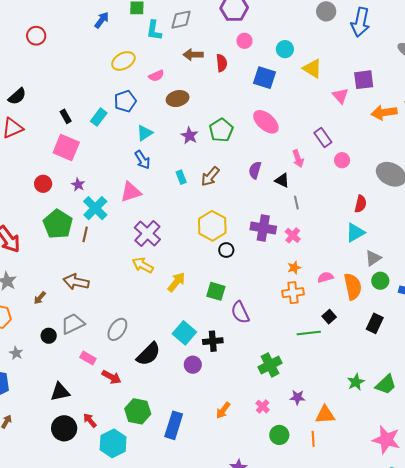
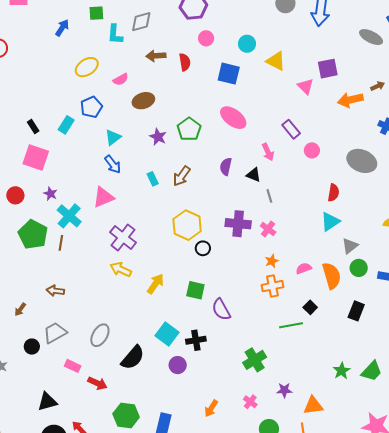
brown arrow: (76, 282) -> (55, 291), size x0.7

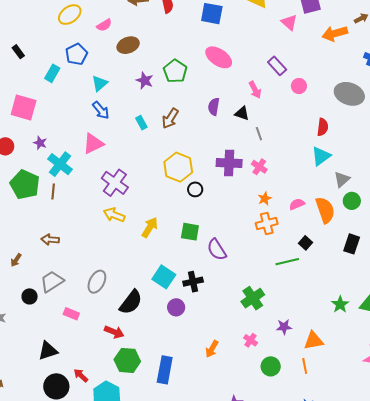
black rectangle: (33, 127) -> (18, 52), moved
red arrow: (97, 383) -> (114, 332), moved

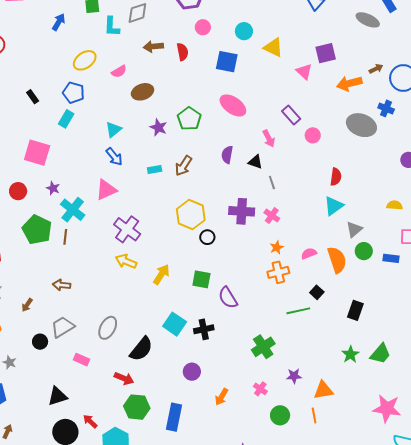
blue pentagon: (76, 54) -> (74, 93), moved, turned -30
gray ellipse: (349, 94) -> (361, 125), moved
cyan rectangle: (141, 123) -> (155, 170), turned -72
black rectangle: (352, 244) -> (355, 310), moved
purple circle: (176, 307) -> (192, 372), moved

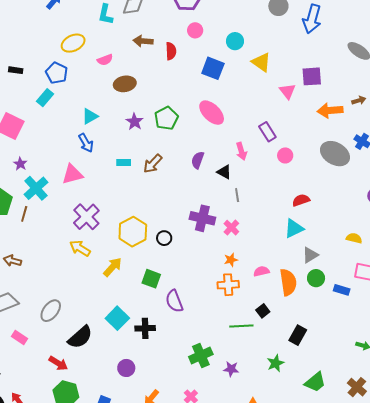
black rectangle: (33, 97) -> (16, 70), turned -56
red semicircle: (336, 177) -> (301, 200), turned -126
yellow hexagon: (191, 215) -> (133, 232), moved
green star: (350, 354) -> (275, 363), moved
purple star: (294, 376) -> (231, 369), moved

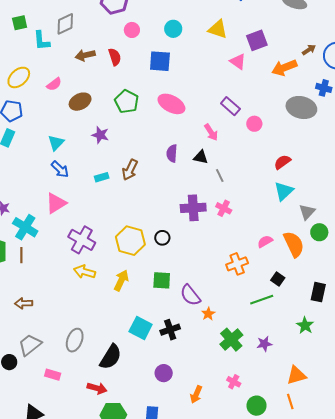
yellow triangle: (261, 62) -> (218, 29), moved
green pentagon: (166, 118) -> (127, 102), moved
orange star: (231, 260) -> (208, 314), moved

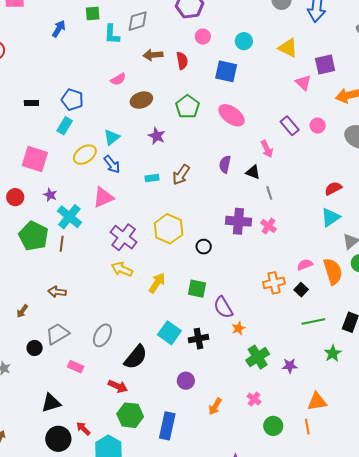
yellow ellipse: (19, 77) -> (85, 155), moved
pink circle: (254, 124) -> (318, 126), moved
yellow hexagon: (130, 241) -> (169, 229), moved
black square: (278, 279) -> (301, 290), moved
green line: (262, 300) -> (313, 322), moved

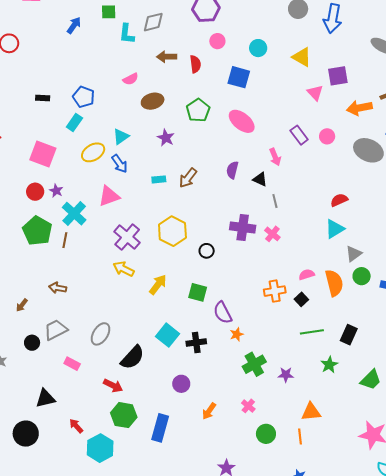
red circle: (15, 197) -> (35, 192), moved
black circle: (58, 439) -> (26, 434), moved

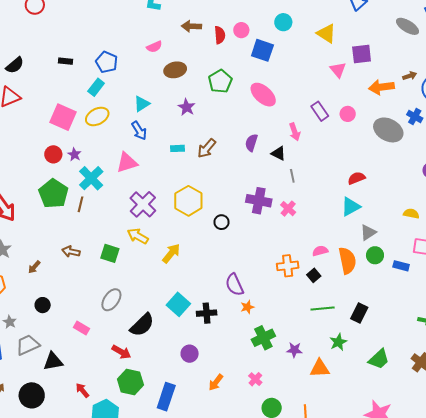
pink circle: (217, 41) -> (241, 30), moved
yellow ellipse: (93, 152) -> (97, 116), moved
green square: (198, 292) -> (110, 253), moved
gray trapezoid: (56, 330) -> (28, 345), moved
orange triangle: (311, 412) -> (320, 368), moved

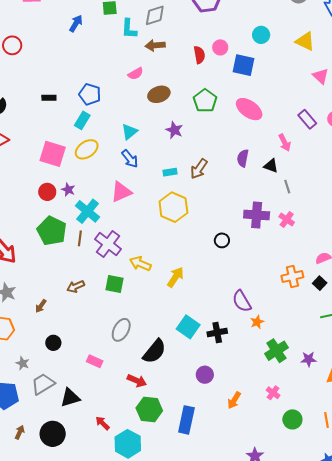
brown arrow: (191, 26) -> (155, 45), moved
yellow hexagon: (188, 201) -> (173, 207), moved
purple cross: (143, 204) -> (108, 244), moved
brown arrow: (71, 252) -> (76, 286), turned -30

